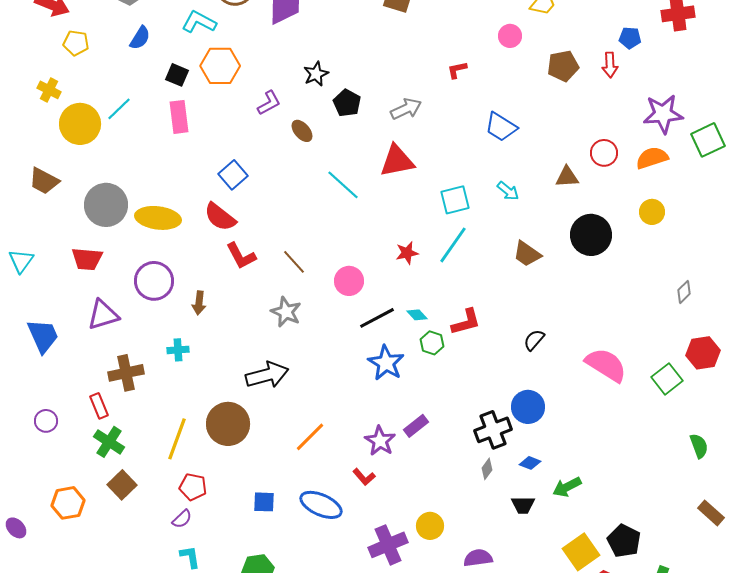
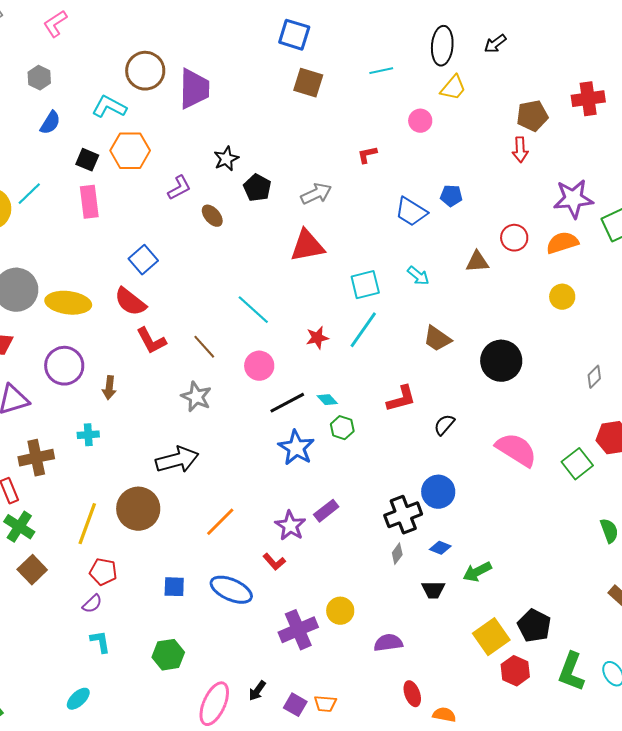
blue pentagon: (630, 38) -> (451, 196), moved
brown pentagon: (563, 66) -> (532, 116), moved
cyan line: (343, 185) -> (253, 310), moved
black circle: (591, 235) -> (501, 361), moved
red L-shape: (466, 322) -> (401, 399), moved

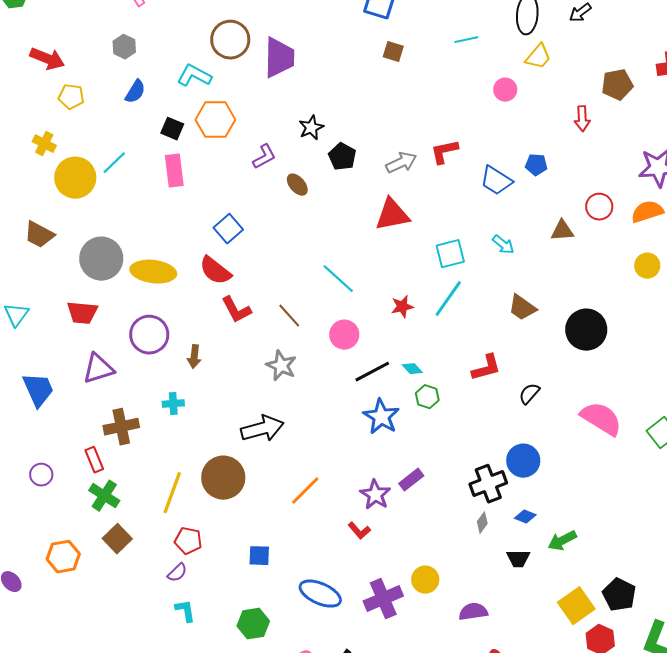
brown square: (308, 83) -> (393, 52), size x0.7
red arrow: (520, 150) -> (582, 119), moved
red L-shape: (367, 155) -> (444, 152), moved, size x1.4
blue ellipse: (231, 590) -> (320, 594), moved

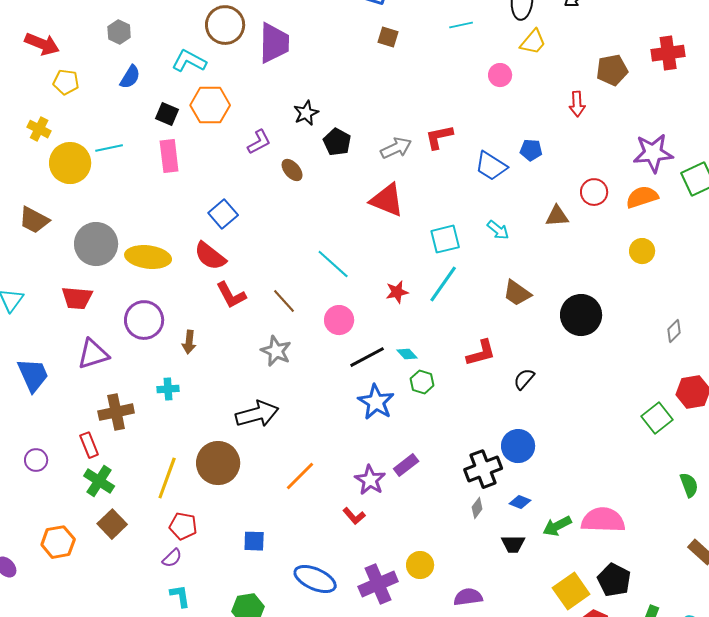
cyan line: (114, 163) -> (109, 148), turned 32
red triangle: (392, 215) -> (387, 200), turned 33
pink semicircle: (601, 419) -> (603, 520), moved, turned -30

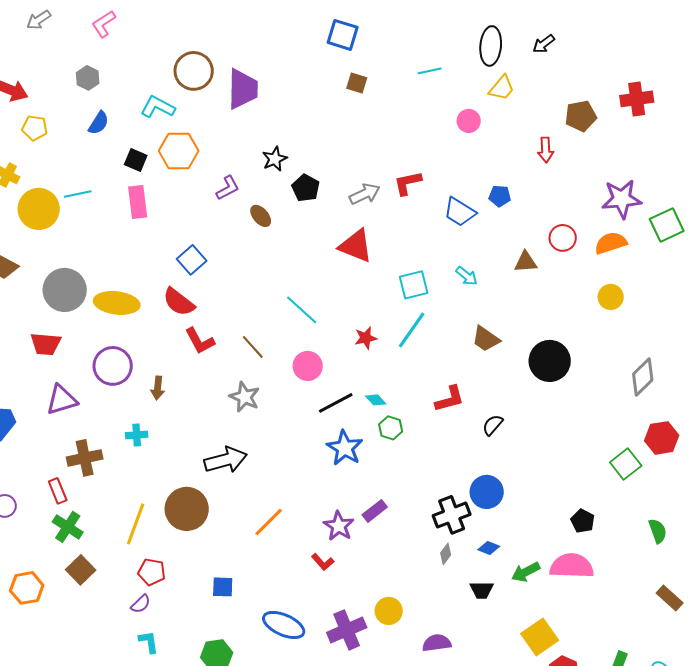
gray diamond: (674, 331) -> (643, 377), size x1.6
black pentagon: (614, 580) -> (583, 521), moved, size x0.7

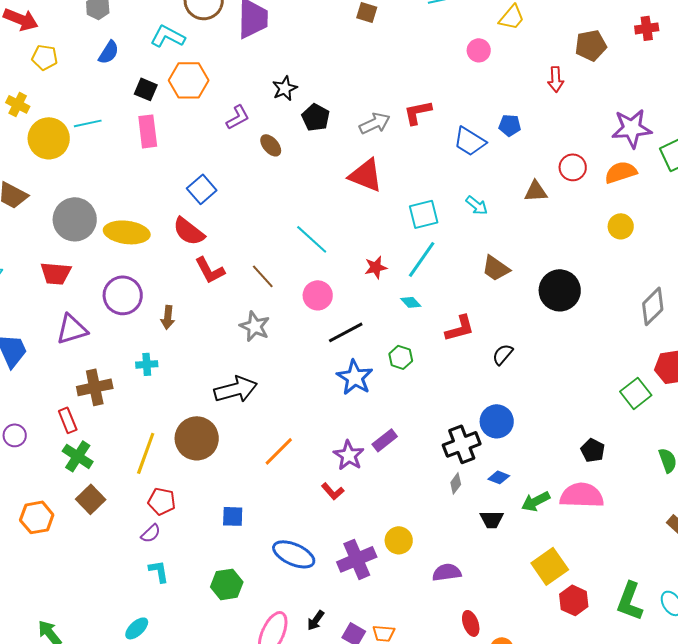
red cross: (637, 99) -> (647, 28), size x0.7
cyan diamond: (376, 400) -> (411, 302), moved

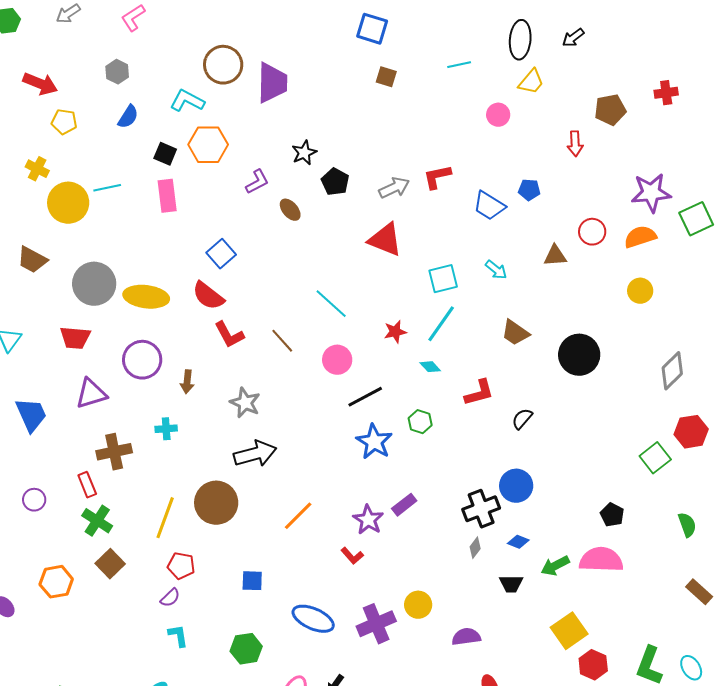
gray star: (255, 326) -> (245, 403), moved

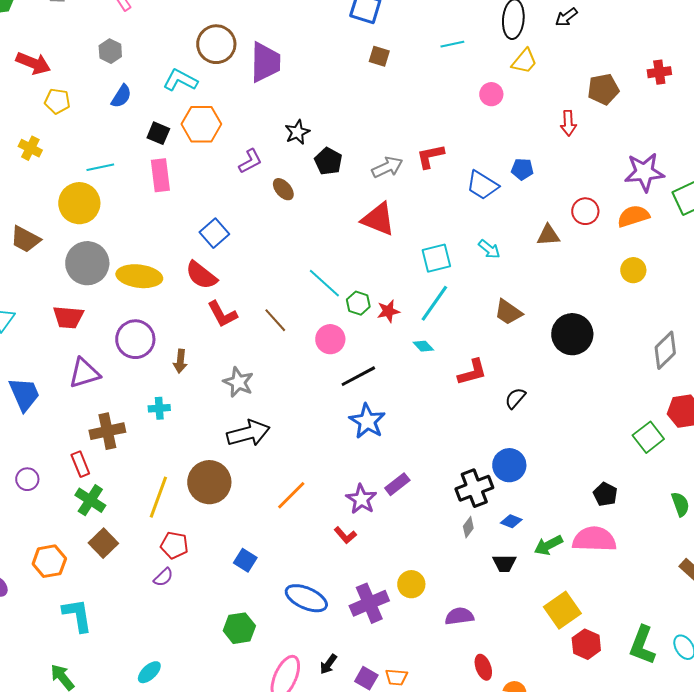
yellow circle: (68, 203) -> (79, 203), moved
green hexagon: (420, 422) -> (358, 303), moved
blue square: (252, 581) -> (245, 560), turned 30
cyan L-shape: (178, 636) -> (77, 615), moved, size x1.5

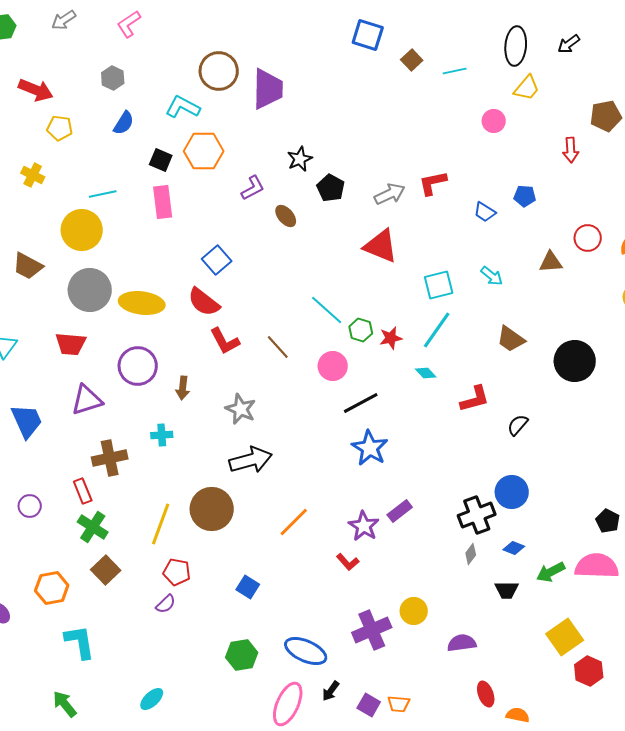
brown square: (379, 56) -> (412, 60), moved, turned 30
blue trapezoid: (482, 185) -> (485, 212), size x0.7
blue ellipse: (306, 598) -> (306, 651), moved

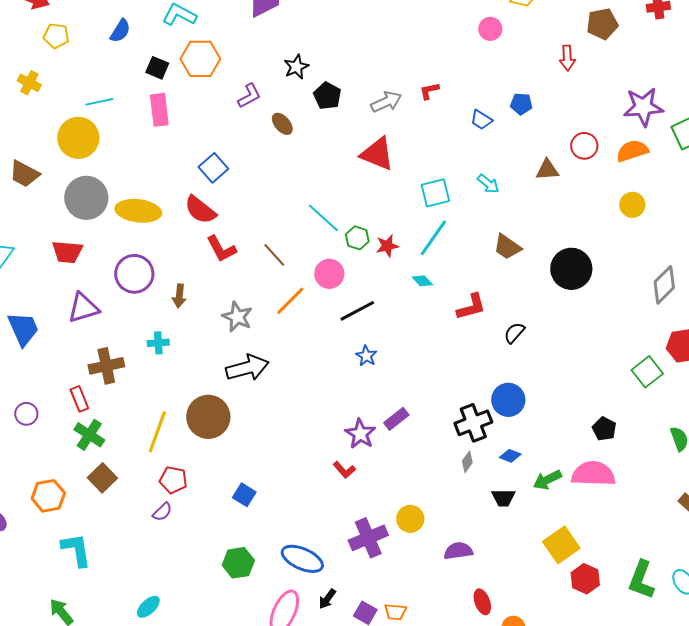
red L-shape: (433, 183) -> (429, 91), size x0.7
blue star: (370, 448) -> (366, 356), size x0.6
orange line: (294, 522) -> (290, 301), moved

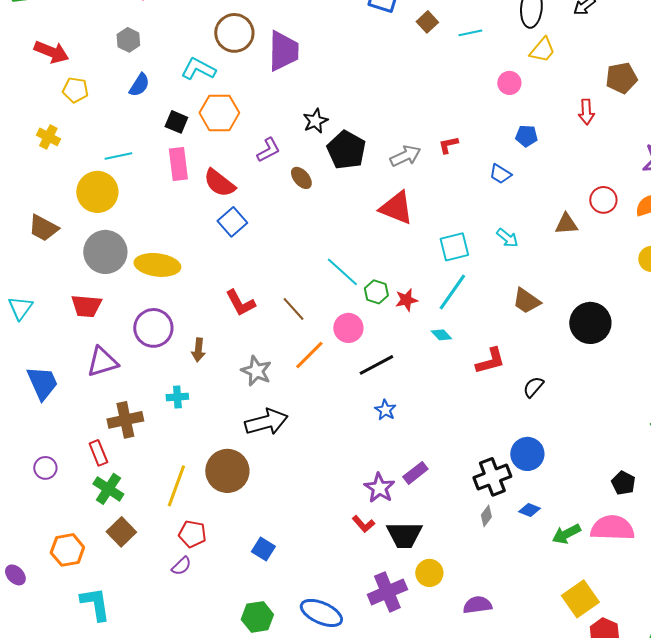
black pentagon: (327, 96) -> (346, 150), size x1.4
blue pentagon: (521, 104) -> (526, 136), moved
red semicircle: (200, 210) -> (219, 183), moved
black trapezoid: (503, 498) -> (404, 535), moved, size x1.5

